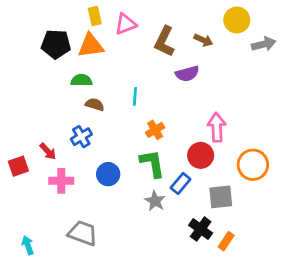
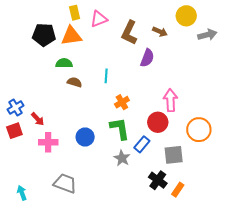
purple semicircle: (187, 74) -> (147, 58), turned -54
blue cross: (81, 137) -> (16, 107), moved

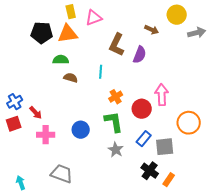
brown L-shape: (129, 33) -> (117, 45), moved
red circle: (158, 122) -> (142, 109), moved
blue rectangle: (142, 144) -> (144, 139), moved

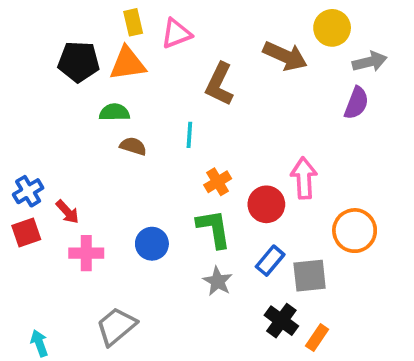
brown arrow: (152, 30) -> (285, 56), size x1.6
purple semicircle: (140, 55) -> (356, 103), moved
gray trapezoid: (62, 174) -> (116, 326), turned -60

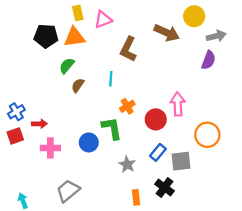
green semicircle: (114, 112) -> (67, 66), turned -49
brown semicircle: (133, 146) -> (78, 85), turned -72
red arrow: (67, 212) -> (39, 124), turned -48
green L-shape: (214, 229) -> (112, 128), moved
orange rectangle: (317, 338) -> (136, 197), moved, turned -40

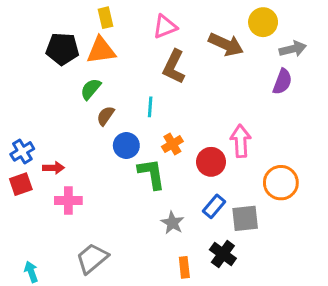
pink triangle: (103, 20) -> (165, 27), moved
blue circle: (89, 142) -> (126, 145), moved

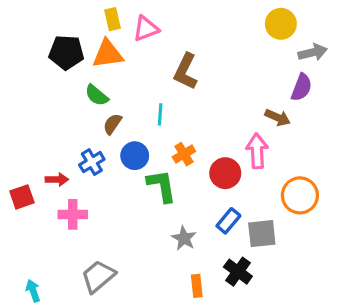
pink triangle: (165, 27) -> (146, 29), moved
brown arrow: (226, 44) -> (278, 118), moved, size x0.7
green semicircle: (91, 89) -> (97, 95), turned -90
blue cross: (22, 151) -> (92, 162), moved

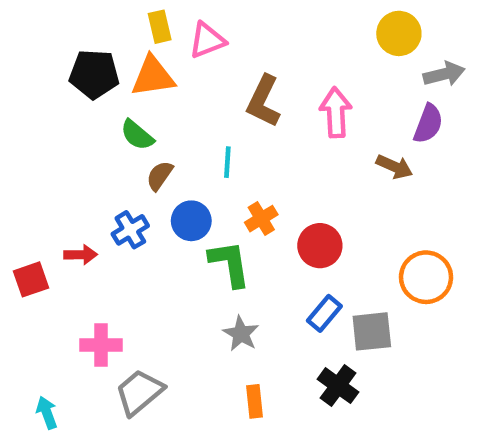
pink arrow: (257, 151) -> (336, 112), moved
pink cross: (73, 214) -> (101, 345), moved
gray star: (184, 238) -> (241, 334), moved
orange rectangle: (197, 286) -> (254, 401), moved

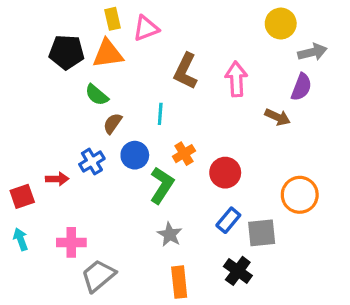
green L-shape: (230, 264) -> (162, 185), turned 42
orange rectangle: (254, 401) -> (179, 282), size x1.4
cyan arrow: (47, 413) -> (21, 239), moved

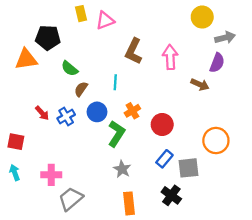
orange triangle: (108, 54) -> (26, 59), moved
red arrow: (57, 179) -> (42, 113), moved, turned 49
red square: (22, 196) -> (16, 142), turned 30

